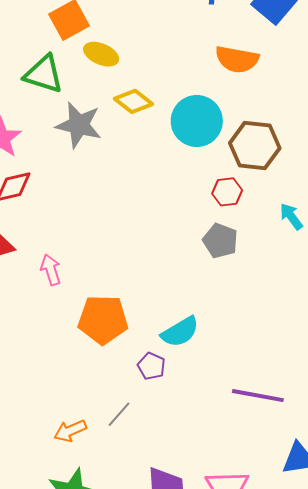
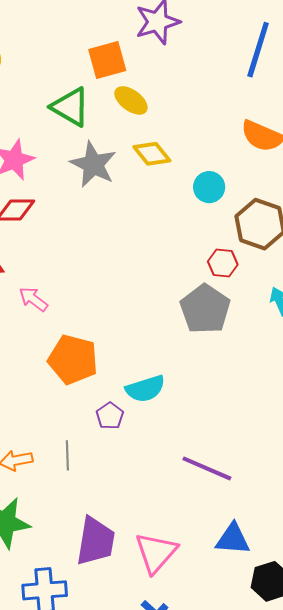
cyan circle: (197, 121) -> (209, 187), size x0.6
gray pentagon: (220, 241) -> (205, 309), size x1.4
pink arrow: (51, 270) -> (33, 299), turned -48
gray line: (119, 414) -> (67, 455), turned -56

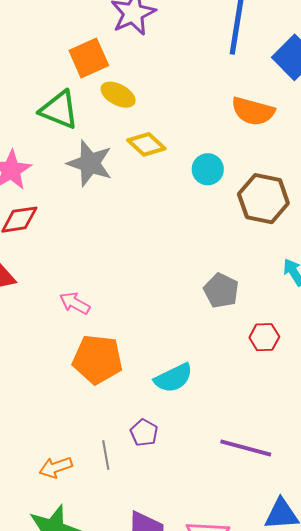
red hexagon: (223, 263) -> (264, 337), moved
pink arrow: (33, 299) -> (75, 303), moved
gray pentagon: (205, 309) -> (221, 291), size x0.7
purple pentagon: (110, 416) -> (144, 433), moved

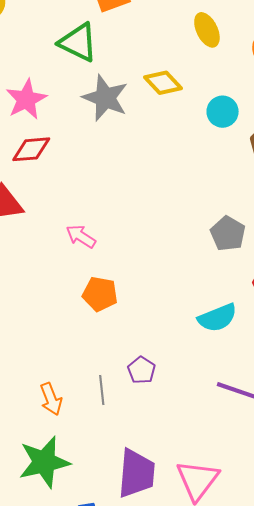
yellow ellipse: (118, 95) -> (207, 30), moved, turned 32
orange pentagon: (98, 359) -> (100, 294), size x0.7
cyan semicircle: (173, 378) -> (217, 318), moved
orange arrow: (56, 467) -> (51, 399), turned -96

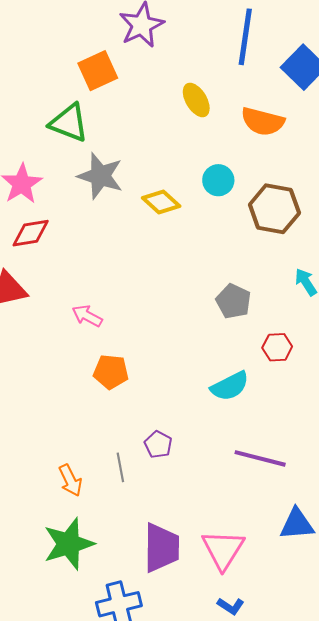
yellow diamond: (163, 83) -> (161, 202), moved

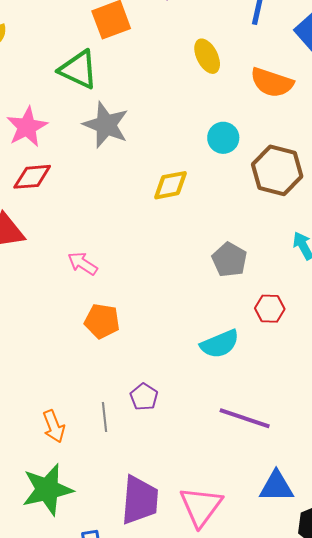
yellow diamond: (161, 202) -> (170, 185), moved, turned -57

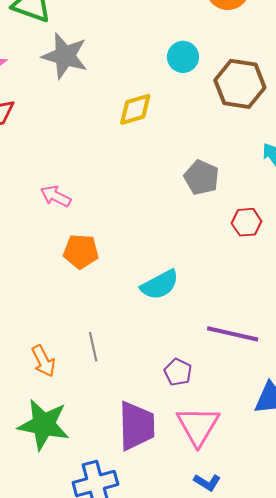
cyan semicircle: (220, 344) -> (160, 285), moved
purple pentagon: (144, 397) -> (178, 372), moved
green star: (47, 489) -> (44, 425), turned 30

